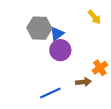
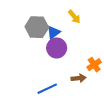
yellow arrow: (94, 17) -> (74, 17), moved

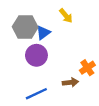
purple circle: (57, 48) -> (36, 55), moved

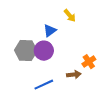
gray hexagon: (25, 27) -> (26, 51), moved

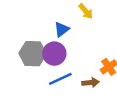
blue line: (44, 85) -> (60, 79), moved

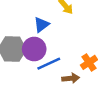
blue line: (60, 79) -> (49, 64), moved

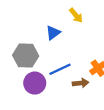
purple circle: (34, 49) -> (35, 83), moved

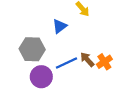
brown arrow: (81, 83) -> (87, 60), moved, turned -126

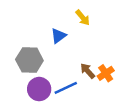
blue line: (67, 63) -> (66, 88), moved

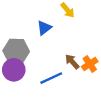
purple circle: (39, 89) -> (14, 70), moved

